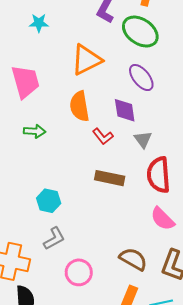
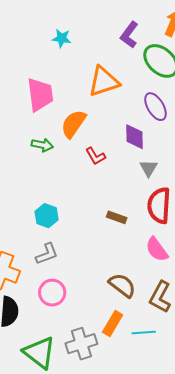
orange semicircle: (79, 106) -> (73, 124), moved, turned 36
red L-shape: (103, 136) -> (95, 156), moved
brown rectangle: (110, 178) -> (117, 217), moved, size x0.7
pink circle: (79, 272) -> (52, 293), moved

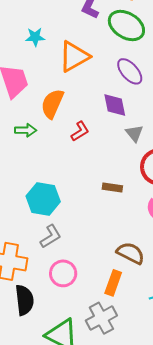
cyan star: (62, 38) -> (35, 37), moved
red L-shape: (95, 156) -> (80, 131), turned -80
cyan hexagon: (47, 216) -> (43, 199), size x1.4
orange rectangle: (113, 323) -> (113, 283), moved

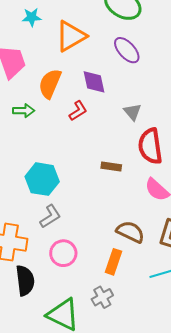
purple diamond: (115, 105) -> (94, 82), moved
gray cross: (101, 318) -> (102, 297), size x0.7

